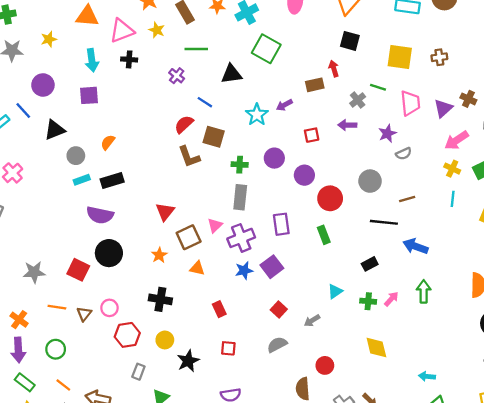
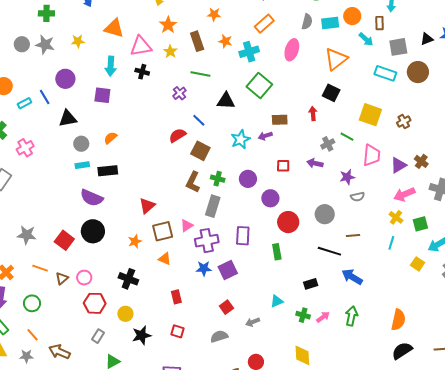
brown cross: (439, 57) -> (404, 121), turned -32
brown rectangle: (315, 85) -> (280, 120), moved
brown L-shape: (189, 157) -> (193, 182), moved, turned 35

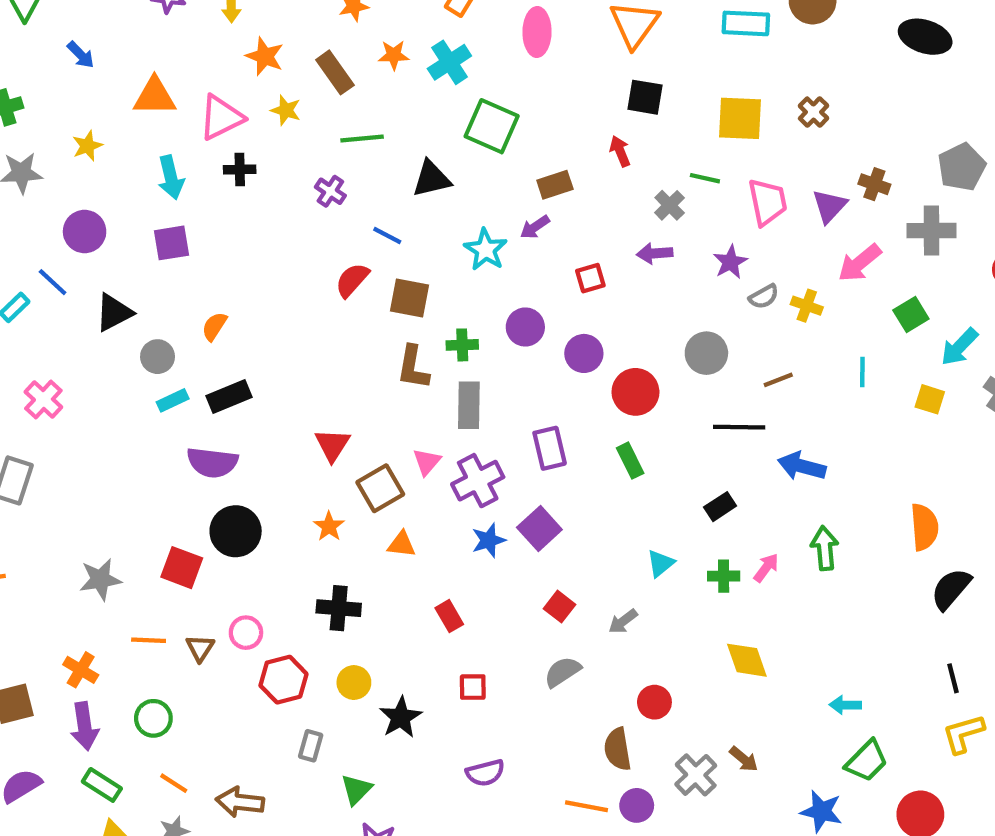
yellow cross: (396, 217) -> (807, 306), moved

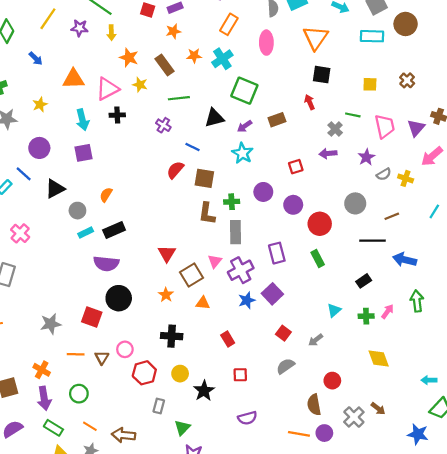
yellow square: (740, 118) -> (370, 84), size x0.6
purple arrow: (535, 227) -> (245, 126), moved
cyan line: (862, 372) -> (434, 211), turned 32

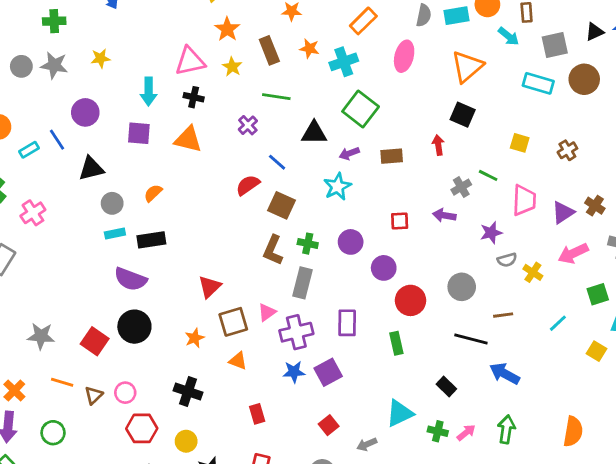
orange triangle: (73, 79) -> (188, 139), moved
black rectangle: (364, 281) -> (446, 387), turned 64
cyan triangle: (334, 310) -> (400, 413), size x1.5

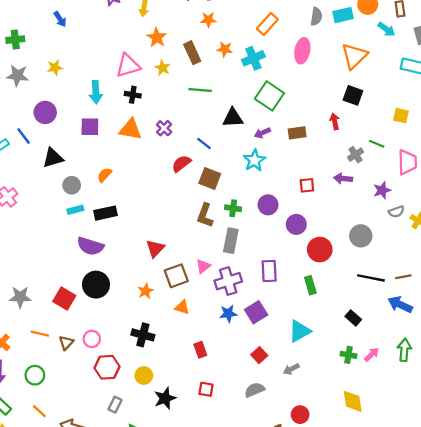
purple cross: (248, 125) -> (164, 128), moved
brown line: (503, 315) -> (403, 277), moved
cyan triangle: (400, 413) -> (299, 331), moved

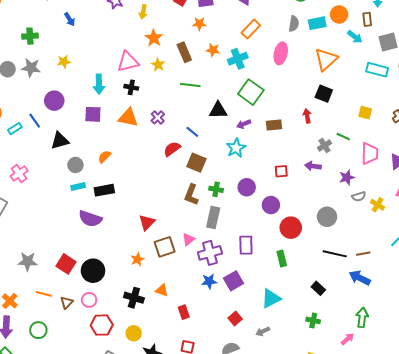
black circle: (96, 285) -> (93, 271), moved
orange triangle: (182, 307) -> (162, 290), moved
pink arrow: (372, 355) -> (348, 339), moved

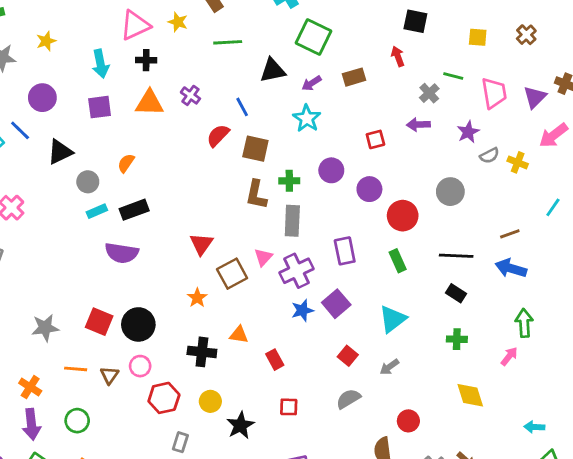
blue line: (192, 132) -> (242, 107), turned 32
black line: (335, 254) -> (456, 256), moved

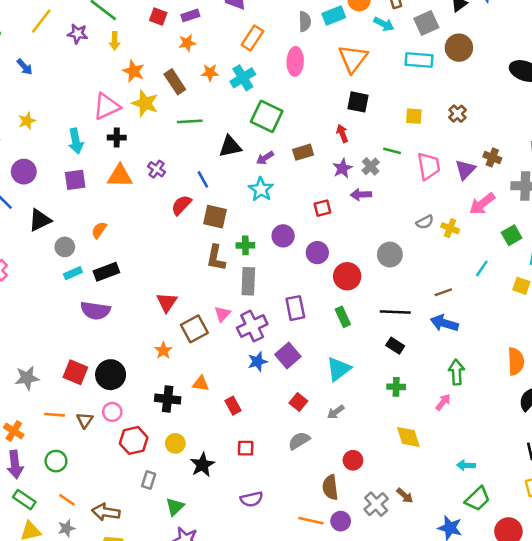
yellow star: (178, 22) -> (145, 103), size x1.5
purple star: (468, 132) -> (342, 168), moved

